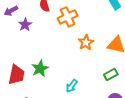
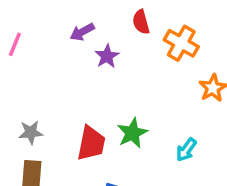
orange cross: (68, 17) -> (181, 43), turned -36
cyan arrow: (72, 86) -> (186, 150), moved

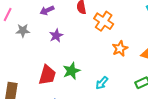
purple star: (107, 56) -> (56, 36), moved
gray star: (31, 132) -> (23, 31), moved

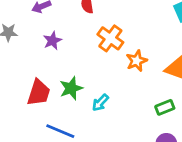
orange cross: (104, 21) -> (110, 38), moved
cyan arrow: (102, 83) -> (100, 103), moved

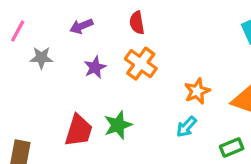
orange cross: (110, 38) -> (141, 64), moved
cyan arrow: (100, 103) -> (186, 127), moved

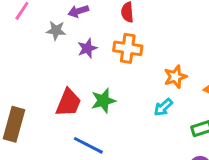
gray star: (41, 58) -> (56, 30), moved
orange cross: (141, 64) -> (128, 48), turned -32

